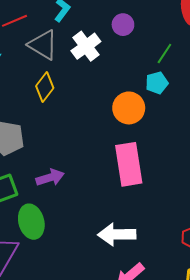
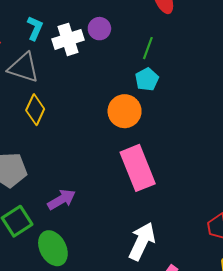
white cross: (86, 46) -> (68, 39), moved, turned 32
white arrow: (117, 234) -> (142, 241), turned 129

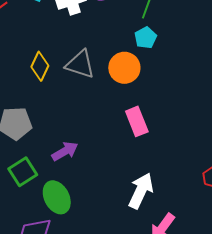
gray triangle: (24, 68) -> (80, 64), moved
pink rectangle: (138, 168) -> (137, 121), size x0.7

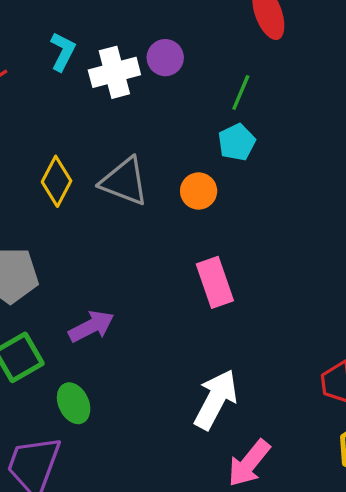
orange circle: (124, 68) -> (199, 191), size x0.7
green ellipse: (57, 197) -> (74, 403), size x0.7

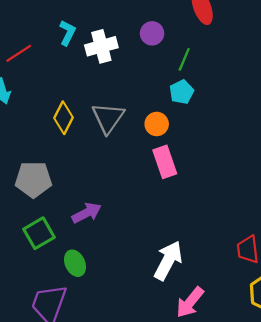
purple circle: (165, 58) -> (152, 33), moved
gray triangle: (124, 181) -> (108, 118), turned 44
pink rectangle: (215, 282) -> (165, 162), moved

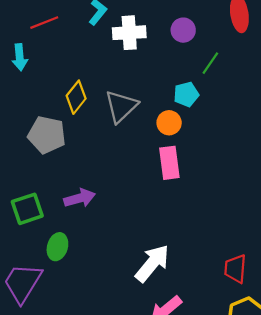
cyan pentagon: (182, 92) -> (186, 94), moved
gray pentagon: (33, 179) -> (47, 135), moved
green ellipse: (75, 263) -> (57, 247), turned 30

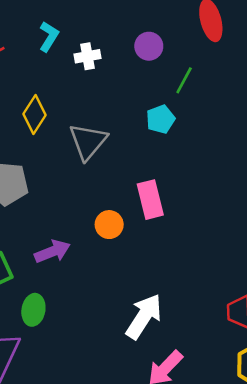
white cross: (129, 33) -> (88, 56), size x0.7
yellow diamond: (76, 97) -> (34, 114), moved
orange circle: (169, 123) -> (109, 225), moved

